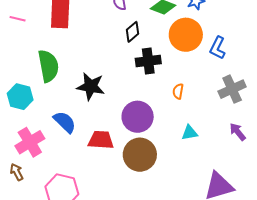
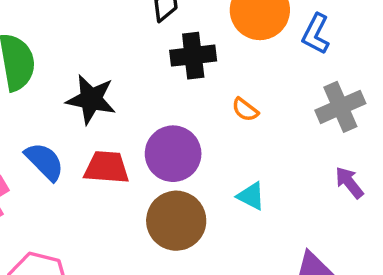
orange semicircle: (178, 91) -> (245, 110), turned -63
cyan triangle: (190, 133) -> (251, 196), moved, turned 36
red trapezoid: (101, 140) -> (107, 167), moved

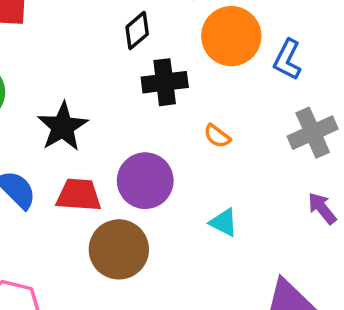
black star: (91, 99) -> (63, 127), turned 30
brown circle: (176, 221) -> (119, 249), moved

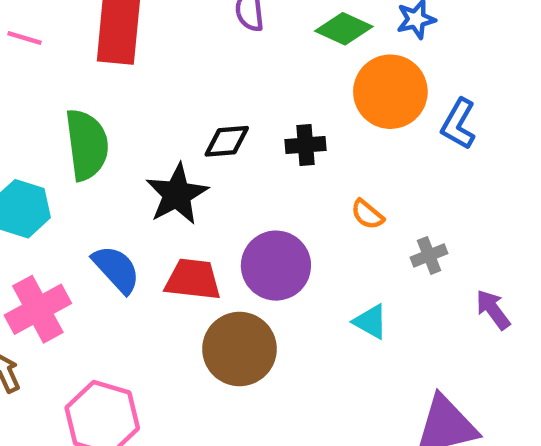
black diamond: (137, 31) -> (227, 141), moved, turned 33
black cross: (165, 82) -> (306, 145), size x0.7
gray cross: (313, 133) -> (429, 255), moved, size x0.6

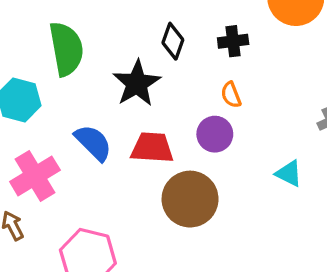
black diamond: (227, 141) -> (173, 41), turned -63
orange semicircle: (367, 214) -> (231, 95), moved, turned 32
purple circle: (276, 266) -> (215, 134), size x0.7

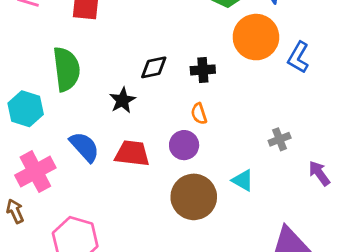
black diamond: (173, 41) -> (154, 67), turned 56
black star: (137, 83) -> (122, 100), size x0.7
brown circle: (190, 199) -> (194, 197), moved

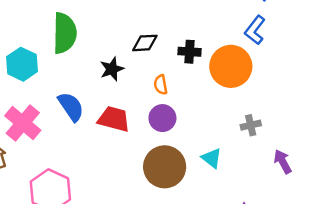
orange circle: (256, 37) -> (231, 66), moved
blue L-shape: (298, 57) -> (255, 30), moved
orange semicircle: (199, 114) -> (161, 85), moved
pink cross: (35, 172) -> (23, 123), turned -30

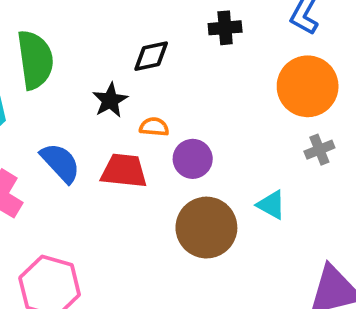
black cross: (189, 52) -> (225, 28), moved
orange circle: (231, 66) -> (308, 86), moved
orange semicircle: (161, 85) -> (154, 127), moved, turned 114

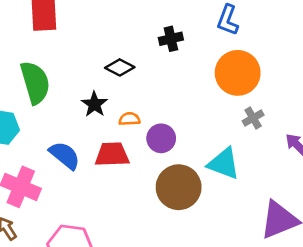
black diamond: (151, 56) -> (120, 67), turned 48
cyan triangle: (271, 205) -> (224, 164), size x1.5

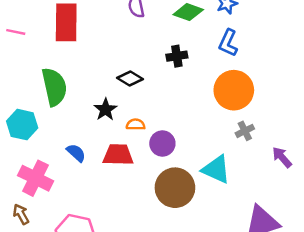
blue semicircle: (65, 155) -> (76, 153), size x0.7

